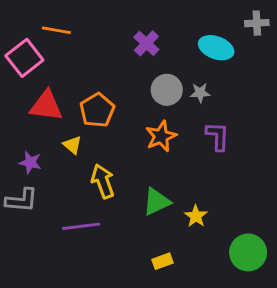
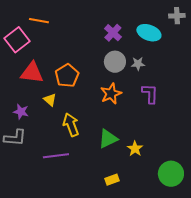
purple cross: (146, 43) -> (113, 33), moved

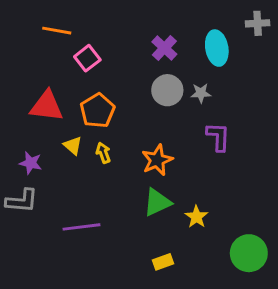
cyan ellipse: (149, 33) -> (217, 48), turned 60
pink square: (17, 40) -> (87, 58), moved, size x0.7
orange star: (111, 94) -> (157, 160), moved
yellow arrow: (71, 125) -> (103, 153), moved, size x0.6

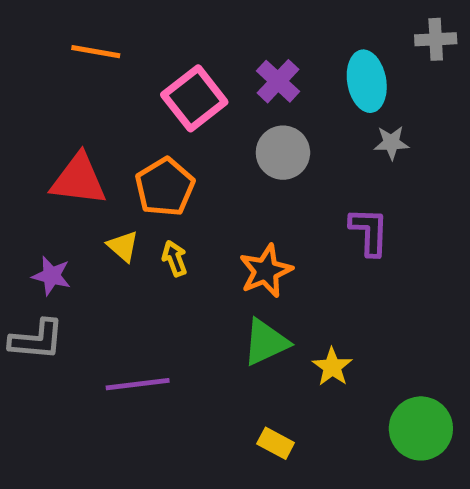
pink square: (87, 58) -> (194, 98), moved, size x1.4
gray star: (201, 93) -> (391, 143), moved
yellow rectangle: (163, 262) -> (276, 443), turned 48

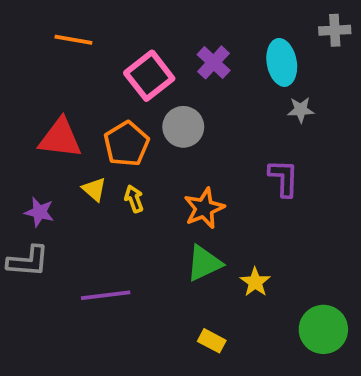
gray circle: (283, 153) -> (183, 127), moved

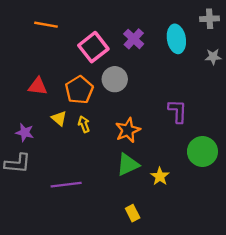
gray star: (301, 110) -> (213, 57), moved
red triangle: (60, 138) -> (38, 86), size x0.7
green circle: (323, 329) -> (202, 152), moved
yellow rectangle: (212, 341) -> (133, 213), turned 35

